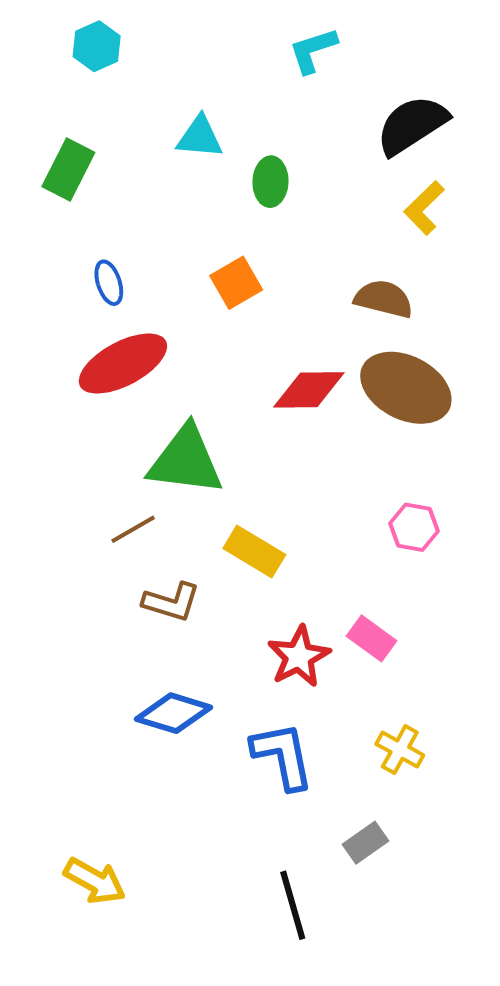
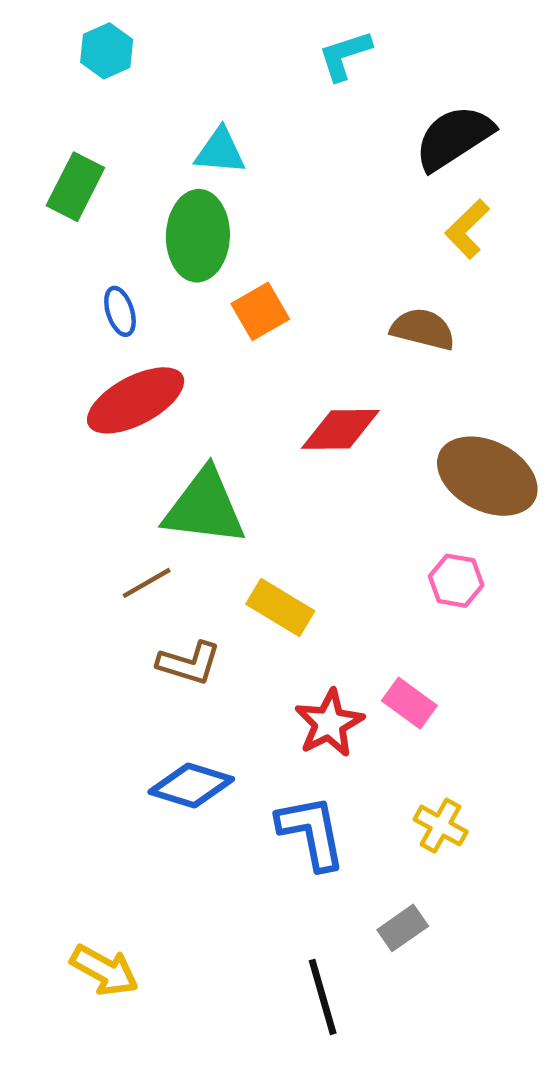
green ellipse: (270, 182) -> (198, 236), moved, size x1.6
brown ellipse: (406, 388) -> (487, 476), moved

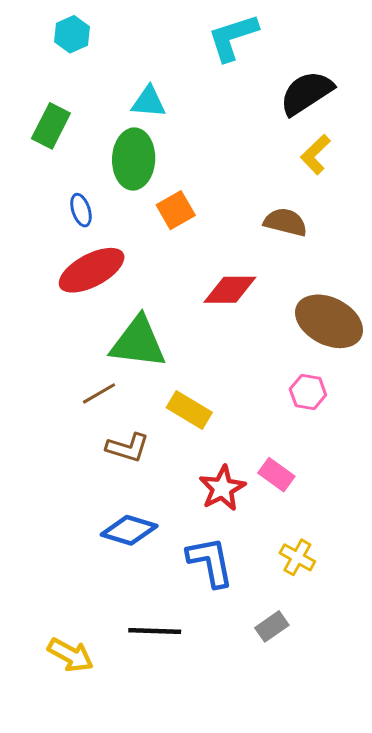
cyan L-shape: (345, 55) -> (233, 37), size x1.4
black line: (323, 997) -> (155, 631), moved, turned -72

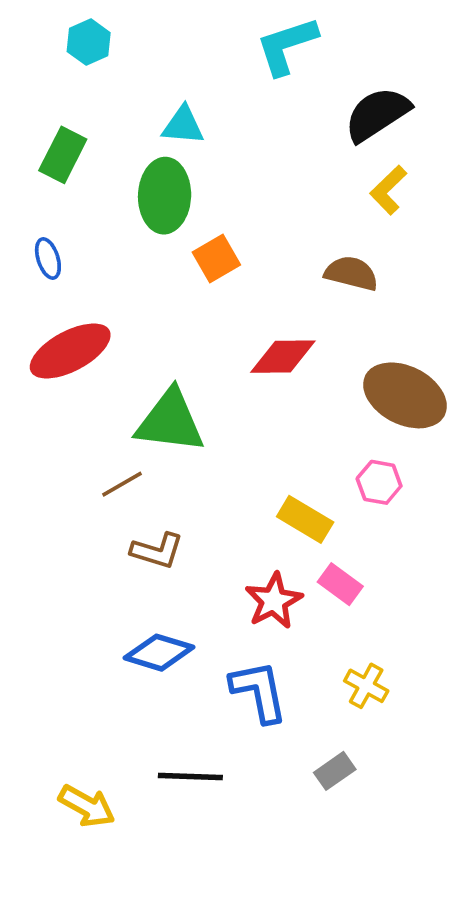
blue ellipse: (81, 210) -> (48, 259), moved
red ellipse: (92, 270) -> (70, 351), moved
yellow rectangle: (189, 410) -> (305, 519), moved

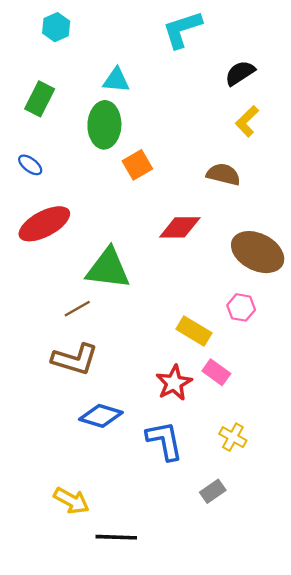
black semicircle: (377, 114) -> (240, 73), size x0.7
blue ellipse: (48, 259) -> (30, 165), turned -35
brown L-shape: (157, 551) -> (75, 359), moved, size x1.4
black line: (190, 776) -> (116, 537), moved
yellow arrow: (87, 806) -> (71, 501), moved

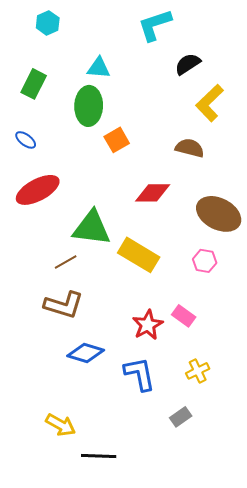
black semicircle: (240, 73) -> (188, 64), moved
yellow L-shape: (247, 121) -> (210, 103), size x1.4
yellow rectangle: (194, 331) -> (139, 255), moved, size x1.4
yellow cross: (233, 437) -> (198, 371), turned 35

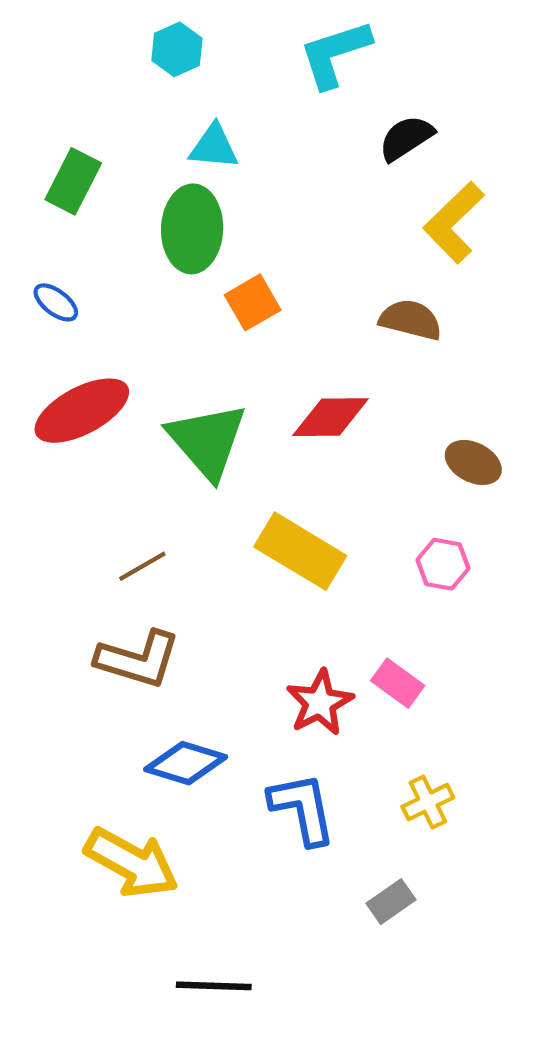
cyan hexagon: (48, 23) -> (177, 49), moved
brown ellipse: (219, 214) -> (473, 462), size x0.6
green triangle: (92, 228) -> (207, 441), moved, turned 42
yellow arrow: (61, 425) -> (132, 863), moved, size x1.4

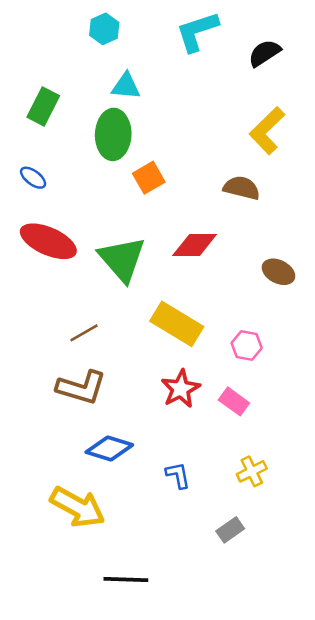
black semicircle: (406, 138) -> (264, 53), moved
red ellipse: (82, 411) -> (48, 241), turned 52
pink hexagon: (443, 564) -> (247, 346), moved
red star: (320, 703) -> (181, 389), moved
blue L-shape: (302, 809) -> (178, 475), size x0.6

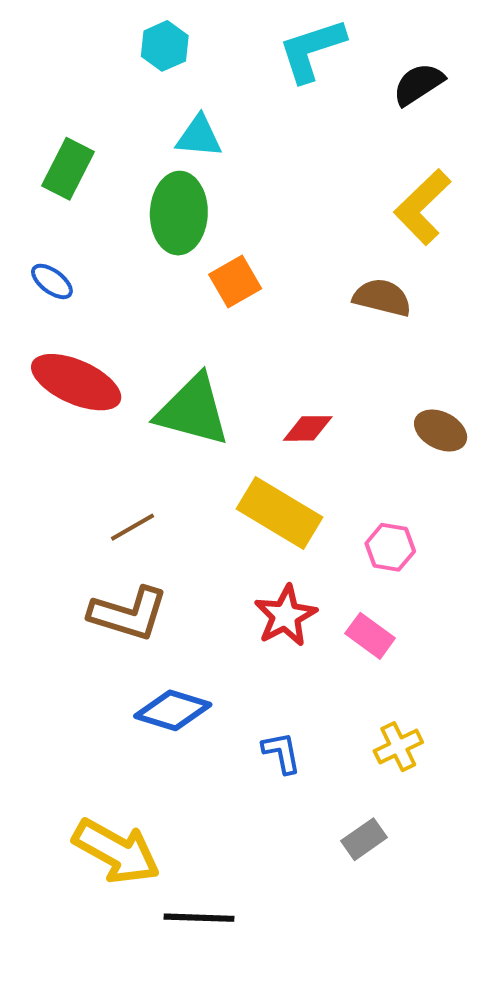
red diamond: (195, 245) -> (308, 428), moved, size x0.7
green triangle: (122, 259) -> (193, 410), turned -34
yellow arrow: (78, 507) -> (116, 851), moved

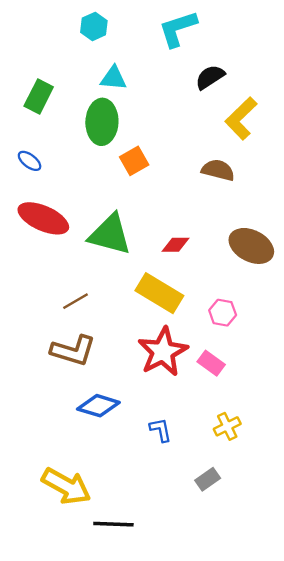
black semicircle: (418, 84) -> (210, 77), moved
brown ellipse: (441, 430) -> (251, 246), size x1.5
red star: (286, 616) -> (163, 352), size x1.4

